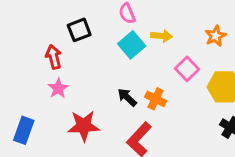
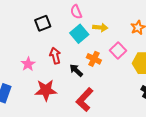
red arrow: (54, 57) -> (55, 56), moved
orange cross: (156, 99) -> (94, 59), moved

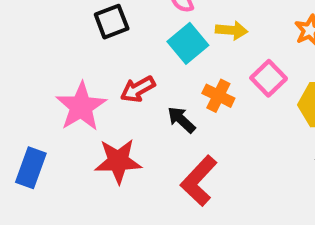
red arrow: (55, 56) -> (138, 89), turned -105
pink star: (28, 64) -> (81, 107), size x1.6

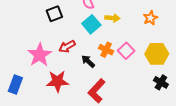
pink square: (269, 78) -> (126, 51), moved

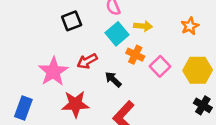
orange cross: (106, 50) -> (135, 55), moved

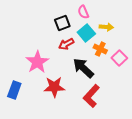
black square: (72, 21) -> (62, 23), moved
red arrow: (87, 61) -> (66, 44), moved
black arrow: (113, 79) -> (83, 68), size x1.6

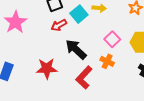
orange cross: (100, 49) -> (107, 61), moved
pink star: (37, 62) -> (15, 22), moved

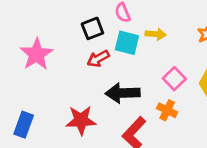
cyan square: (79, 14) -> (127, 43), turned -36
black arrow: (76, 49) -> (123, 93), turned -45

